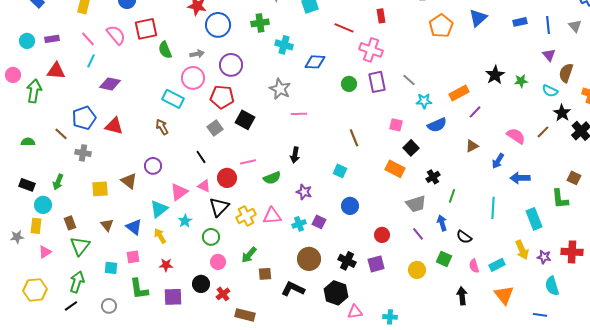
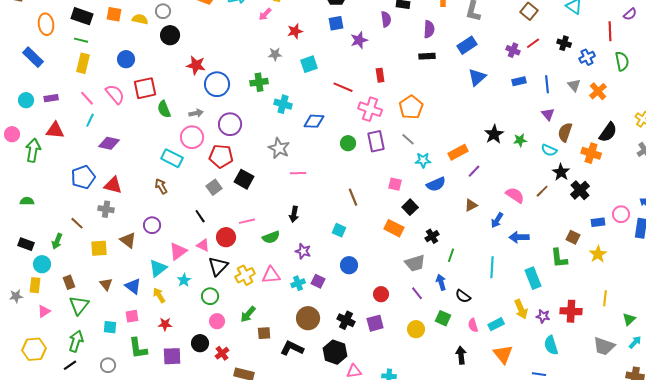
orange pentagon: (441, 26) -> (411, 107), moved
brown line: (61, 134) -> (77, 223), moved
gray cross: (83, 153) -> (106, 209), moved

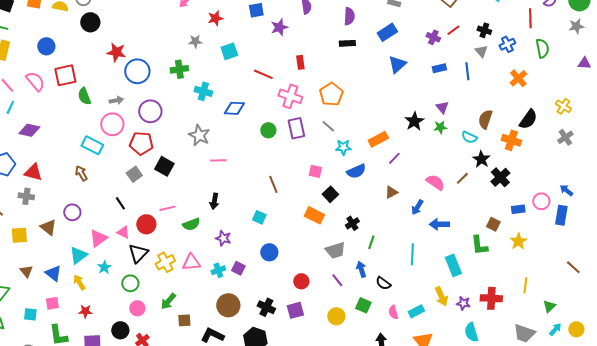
gray triangle: (574, 85) -> (481, 51), moved
purple triangle: (548, 114) -> (442, 107), moved

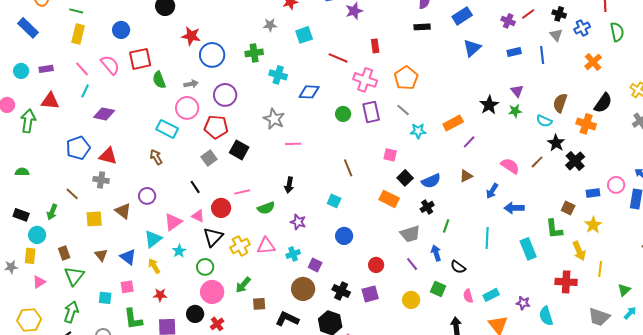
blue semicircle: (356, 171) -> (431, 181), moved
purple square: (238, 268) -> (315, 265), moved
yellow arrow: (441, 296) -> (579, 251), moved
purple star: (463, 303) -> (523, 303), moved
pink circle: (137, 308) -> (212, 292), size x1.5

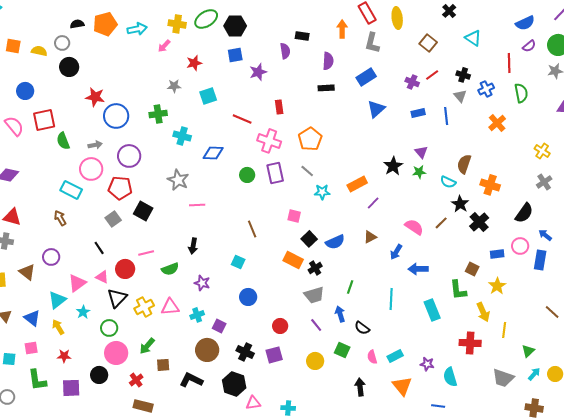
black semicircle: (603, 103) -> (524, 213), moved
black cross: (427, 207) -> (315, 268), moved
red cross: (217, 324) -> (136, 380), moved

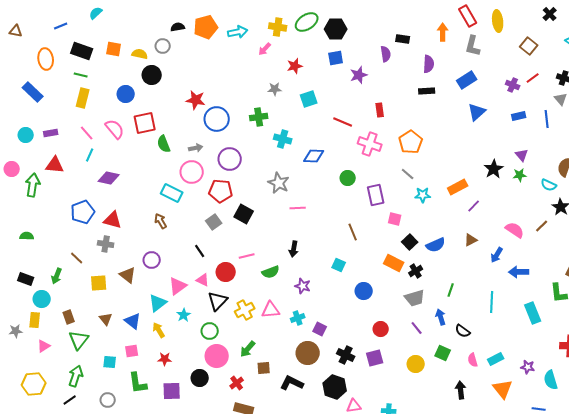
black circle: (69, 67) -> (152, 75), moved
purple rectangle: (275, 173) -> (376, 195), moved
blue circle: (248, 297) -> (364, 291), moved

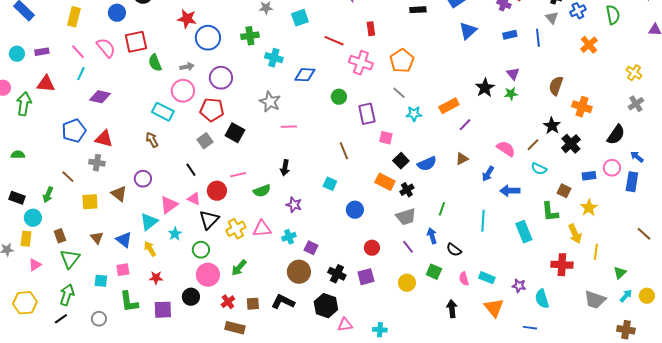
cyan semicircle: (549, 185) -> (539, 169), moved
cyan rectangle: (496, 359) -> (487, 278), turned 49
brown square: (264, 368) -> (253, 304), moved

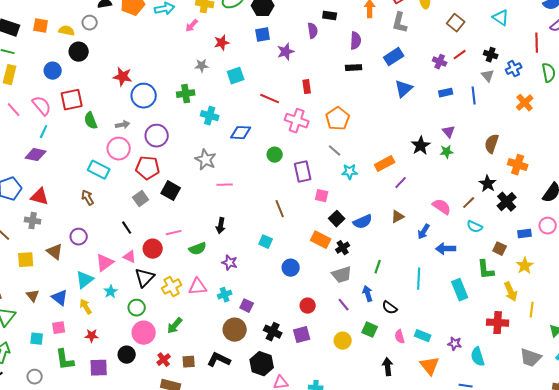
cyan line: (81, 74) -> (44, 132), moved

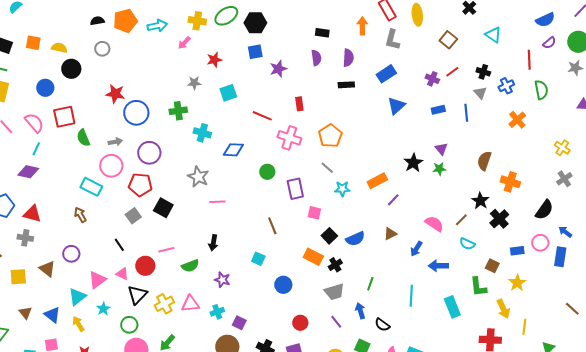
gray circle: (90, 23) -> (102, 49), moved
purple semicircle: (313, 31) -> (316, 58), moved

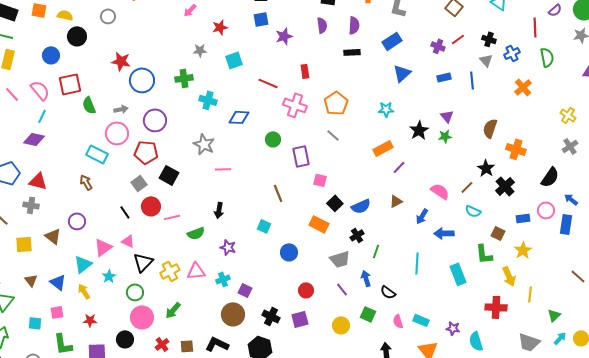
cyan star: (342, 189) -> (386, 109), moved
black cross: (335, 265) -> (357, 235), moved
red circle: (145, 266) -> (151, 206), moved

